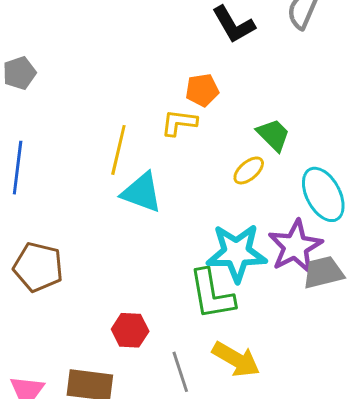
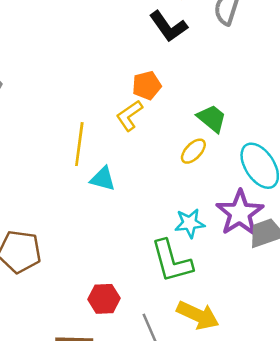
yellow L-shape: (179, 123) -> (129, 115), turned -36
cyan triangle: (142, 192) -> (103, 179), size x0.7
cyan star: (237, 253) -> (190, 223), size x0.6

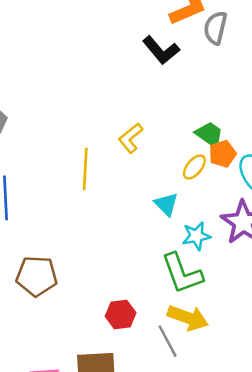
orange pentagon: (147, 85) -> (223, 154), moved
cyan triangle: (103, 179) -> (166, 204), moved, turned 35
yellow arrow: (198, 315) -> (188, 318), moved

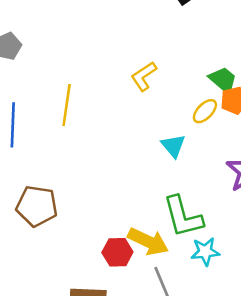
yellow line: (85, 169) -> (67, 105), moved
cyan star: (196, 236) -> (205, 252), moved
yellow arrow: (188, 318) -> (148, 241), moved

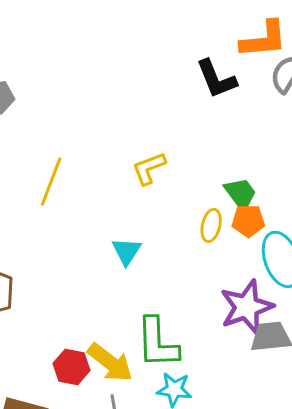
yellow ellipse: (205, 111) -> (211, 225), turned -44
cyan triangle: (173, 146) -> (126, 251), moved

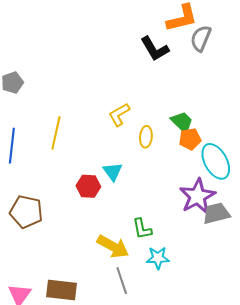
yellow ellipse: (211, 225) -> (146, 137), moved
green L-shape: (157, 343) -> (142, 229), size x0.6
red hexagon: (72, 367) -> (88, 186), moved

